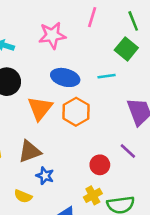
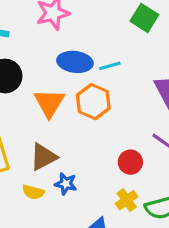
cyan line: (107, 76) -> (110, 66), moved
yellow semicircle: (23, 196) -> (33, 192), moved

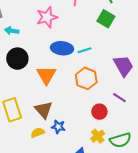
orange hexagon: (93, 102) -> (86, 78), moved
brown triangle: (43, 157) -> (44, 110), turned -42
yellow semicircle: (33, 192) -> (38, 133), turned 144

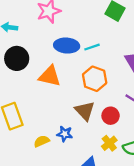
orange triangle: (46, 75) -> (50, 76), turned -45
brown triangle: (44, 110) -> (85, 111), moved

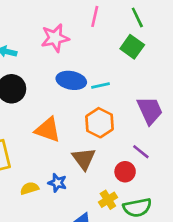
orange triangle: (50, 76) -> (48, 130), moved
red circle: (111, 116) -> (125, 172), moved

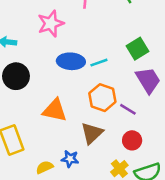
green square: (132, 47) -> (138, 49), moved, turned 30
purple line: (141, 152) -> (128, 109), moved
brown triangle: (84, 159) -> (92, 133), turned 30

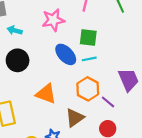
green square: (138, 49) -> (88, 38), moved, turned 30
blue ellipse: (71, 61) -> (66, 54), turned 35

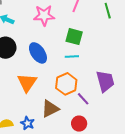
blue ellipse: (66, 54) -> (38, 53), moved
orange triangle: (46, 94) -> (27, 83), turned 35

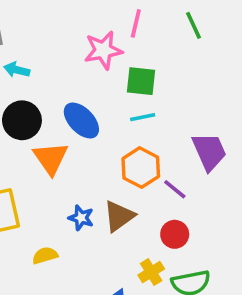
pink star: (44, 15) -> (103, 50), moved
orange triangle: (27, 83) -> (51, 158), moved
blue star: (27, 123) -> (81, 218), moved

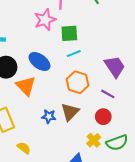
purple line: (175, 189) -> (108, 94), moved
yellow semicircle: (45, 255) -> (24, 148), moved, turned 64

